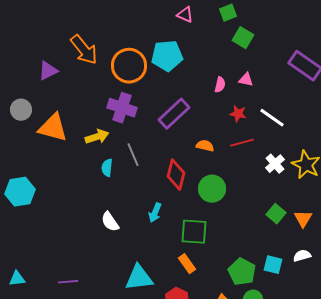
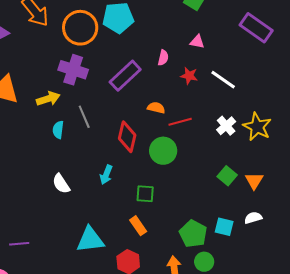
pink semicircle: (220, 85) -> (163, 58), moved
red line: (242, 143) -> (180, 122), moved
green square: (194, 232) -> (145, 194), size x0.7

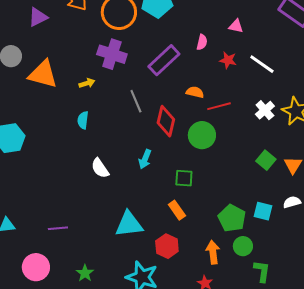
yellow arrow: (48, 99) -> (87, 83), size x0.7
gray line: (84, 117) -> (136, 101), moved
cyan semicircle: (58, 130) -> (83, 120), moved

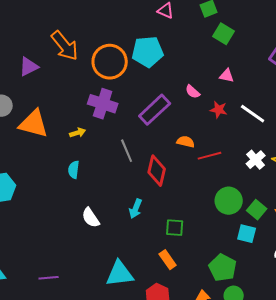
pink semicircle: (202, 42) -> (193, 92), turned 119
green circle: (202, 135) -> (229, 201), moved
cyan square: (263, 211) -> (247, 234), moved

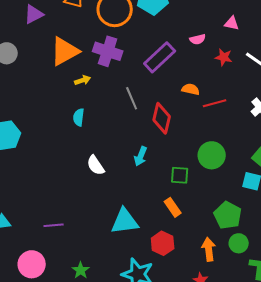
pink semicircle: (193, 92) -> (198, 39), turned -56
orange triangle: (34, 124) -> (65, 51), moved, turned -44
green circle: (229, 201) -> (212, 155), moved

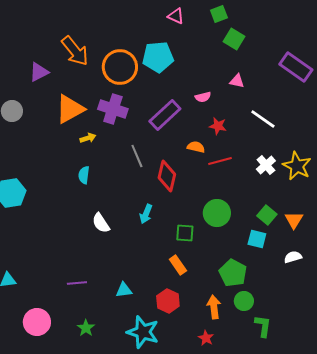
red star: (224, 57) -> (218, 126), moved
cyan triangle: (125, 221) -> (124, 290), moved, size x0.6
purple line: (54, 225) -> (77, 283), moved

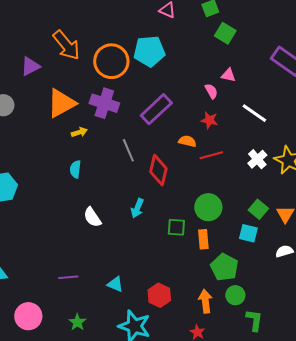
pink semicircle: (203, 97) -> (211, 91), moved, turned -105
orange rectangle: (178, 265) -> (203, 239), moved, turned 30
cyan triangle: (124, 290) -> (115, 284), turned 30

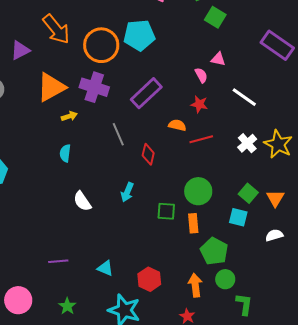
red diamond: (158, 170) -> (148, 154), size x0.7

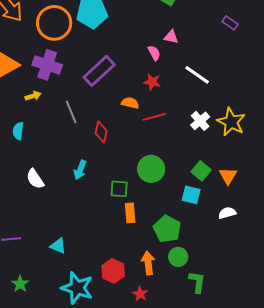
purple rectangle: (277, 45) -> (230, 23), size x0.5
yellow arrow: (69, 116) -> (33, 96), moved
orange rectangle: (193, 223) -> (130, 213), moved
red hexagon: (149, 279) -> (113, 271), moved

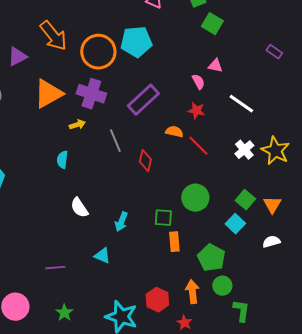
red line: (154, 117) -> (198, 146), turned 60
cyan arrow: (80, 170) -> (121, 222), moved
cyan square: (191, 195) -> (235, 224), turned 30
cyan triangle: (58, 246) -> (102, 256), moved

